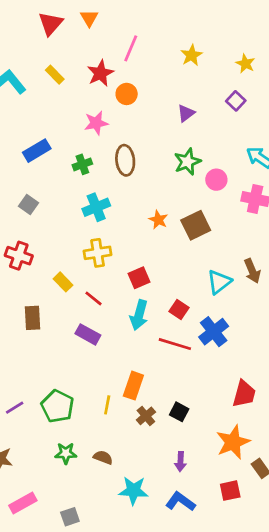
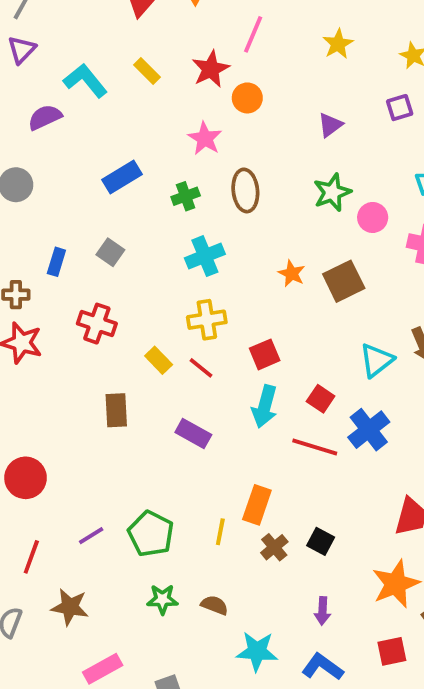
purple square: (236, 101) -> (400, 108), turned 30
pink star: (96, 123) -> (205, 138), turned -30
red line: (93, 298) -> (201, 368), moved

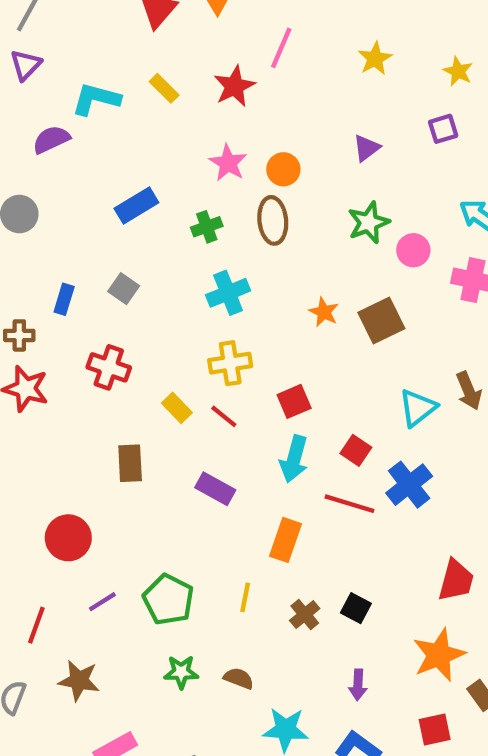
cyan L-shape: (85, 81) -> (96, 99), turned -36
orange circle: (247, 98) -> (283, 169), moved
red circle: (26, 478) -> (68, 538), moved
orange rectangle: (257, 505) -> (286, 540), moved

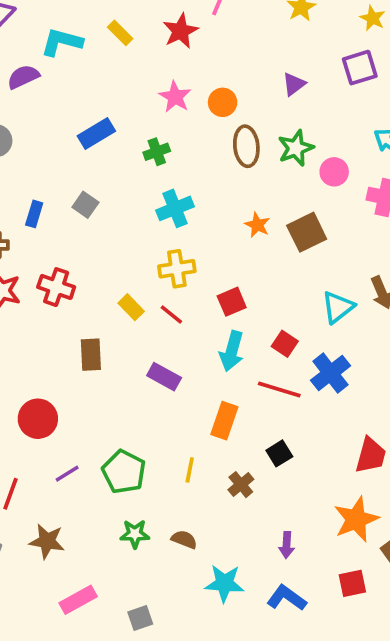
purple square: (443, 129) -> (360, 68), size x1.4
brown ellipse: (273, 220) -> (246, 146), moved
red cross: (109, 367) -> (56, 287), moved
black square: (356, 608) -> (279, 453), moved, turned 30

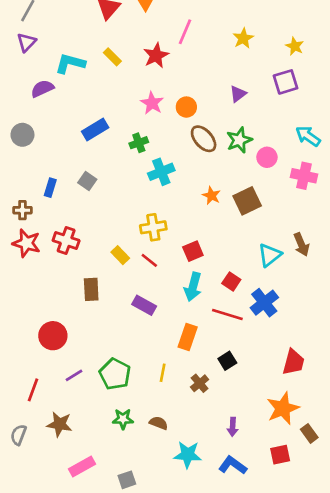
brown ellipse: (246, 146) -> (204, 139), turned -36
cyan cross: (175, 208) -> (161, 172), moved

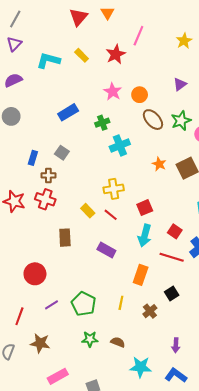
purple semicircle: (42, 89) -> (13, 80), moved
brown cross: (22, 210) -> (48, 175), moved

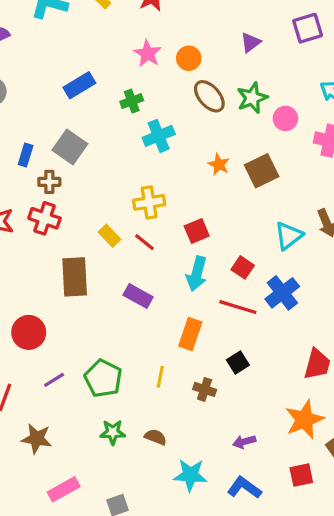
gray square: (62, 153) -> (70, 147), size x1.5
brown rectangle: (65, 238) -> (75, 277), size x1.4
brown cross: (150, 311) -> (205, 389), turned -32
purple arrow: (176, 345) -> (244, 442), turned 72

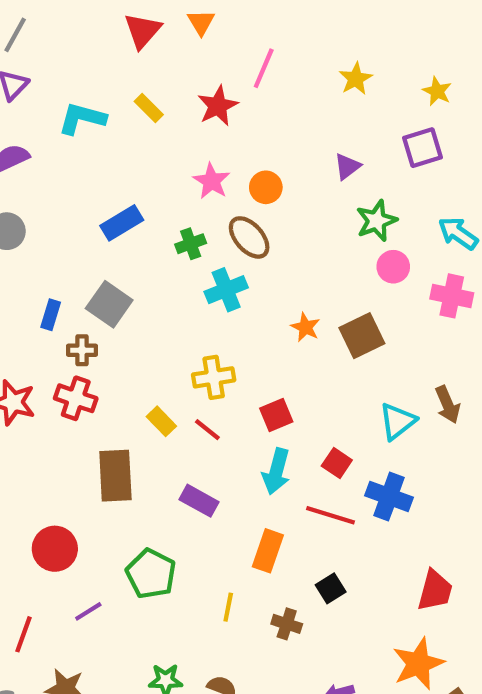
brown ellipse: (209, 96) -> (249, 237), moved
green star: (252, 98) -> (377, 221), moved
blue cross: (282, 293) -> (389, 496), turned -32
green pentagon: (103, 378) -> (151, 574), moved

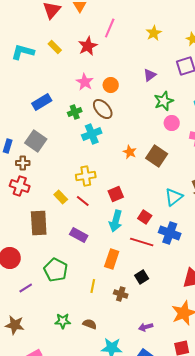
brown square: (362, 336) -> (157, 156), turned -30

